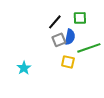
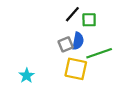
black line: (55, 22) -> (72, 14), moved
yellow square: (68, 62) -> (76, 69), size x1.5

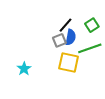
black line: (72, 14) -> (66, 25), moved
green square: (89, 20) -> (92, 25), moved, turned -32

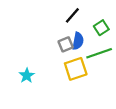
black line: (66, 25) -> (72, 15), moved
yellow square: (69, 63) -> (76, 69), turned -30

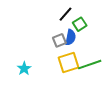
green square: (101, 28) -> (80, 24), moved
green line: (99, 53) -> (90, 65), moved

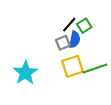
black line: (65, 14) -> (69, 25), moved
cyan star: (24, 69) -> (25, 73), size x1.6

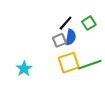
green square: (84, 26) -> (89, 23), moved
cyan star: (25, 73) -> (24, 69), size x0.7

